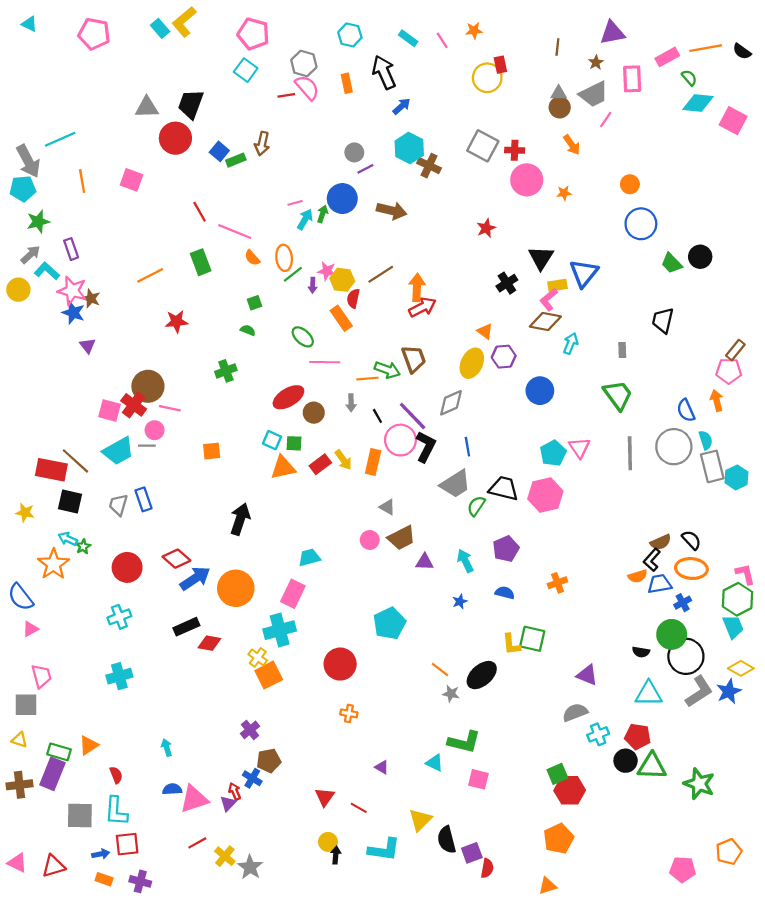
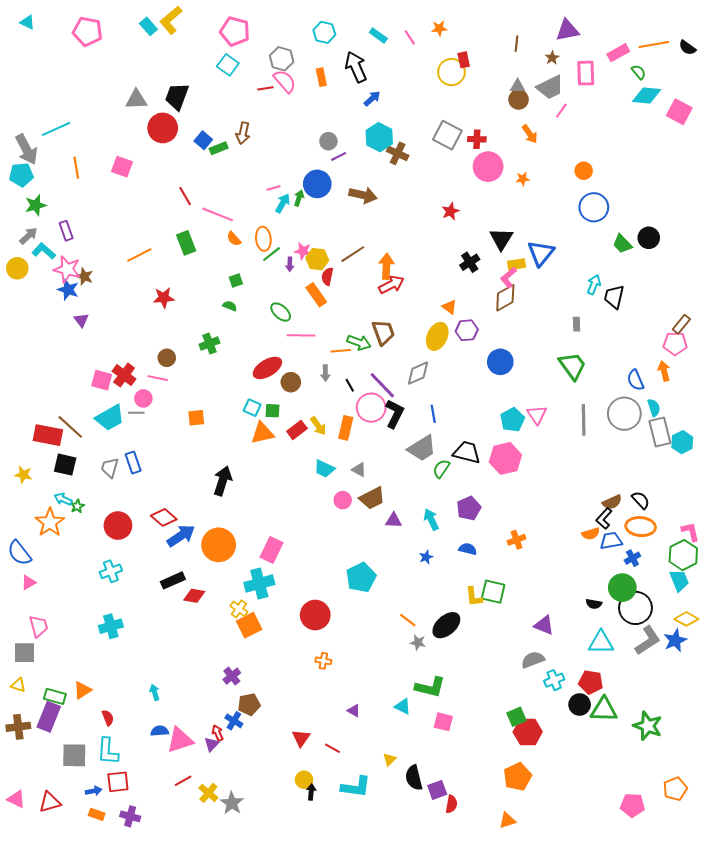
brown diamond: (545, 321) -> (505, 298), turned -40
cyan arrow: (571, 343) -> (594, 285), moved
brown circle: (148, 386) -> (167, 358), moved, size x0.6
cyan trapezoid: (309, 558) -> (324, 469), moved, turned -140
yellow triangle: (420, 820) -> (389, 759), size x0.6

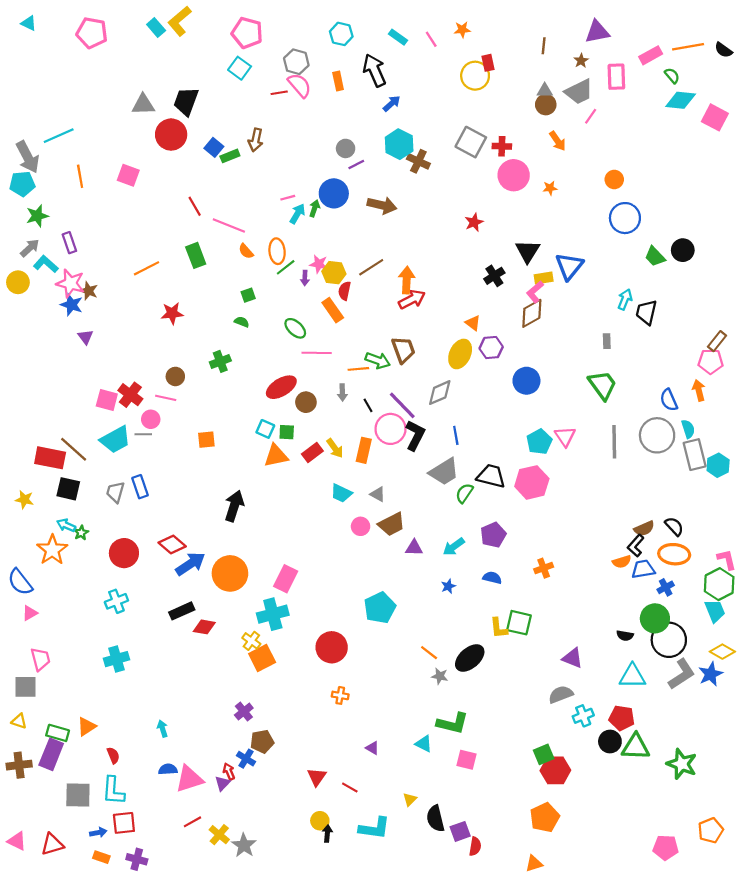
cyan arrow: (431, 519) -> (454, 547), turned -100

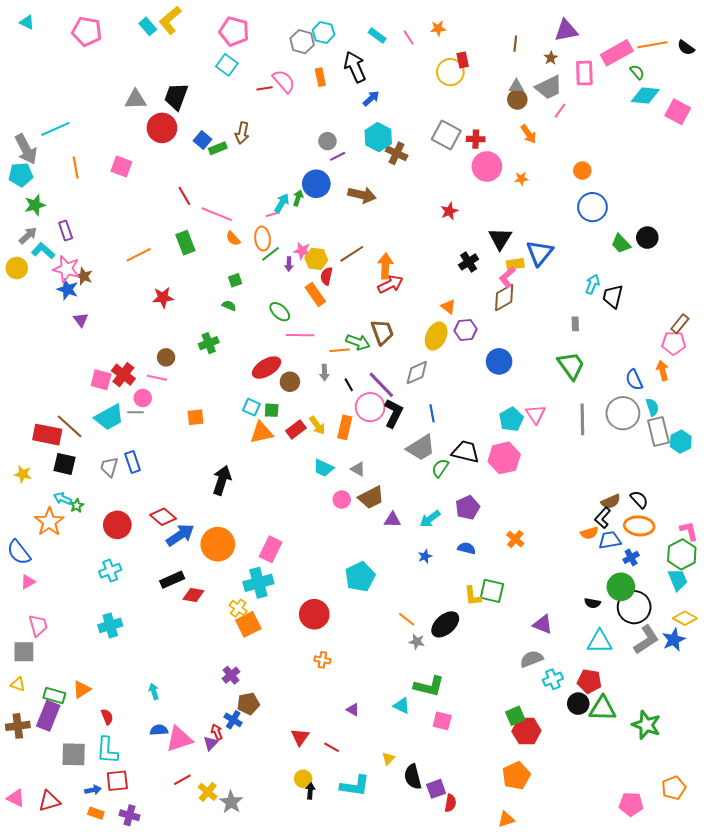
pink rectangle: (651, 55) -> (617, 53), size x1.4
gray hexagon: (296, 62) -> (302, 42), moved
pink line: (288, 198) -> (273, 214), moved
orange cross: (544, 568) -> (515, 539), turned -30

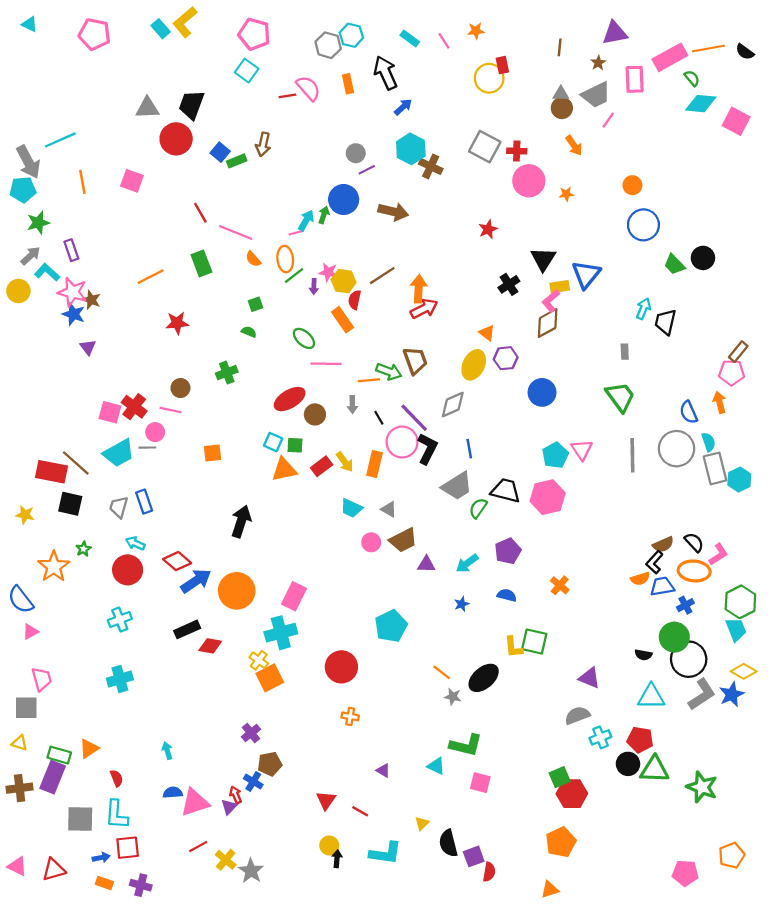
cyan arrow: (62, 498) -> (135, 543), moved
pink L-shape: (689, 531) -> (718, 554), moved, turned 70

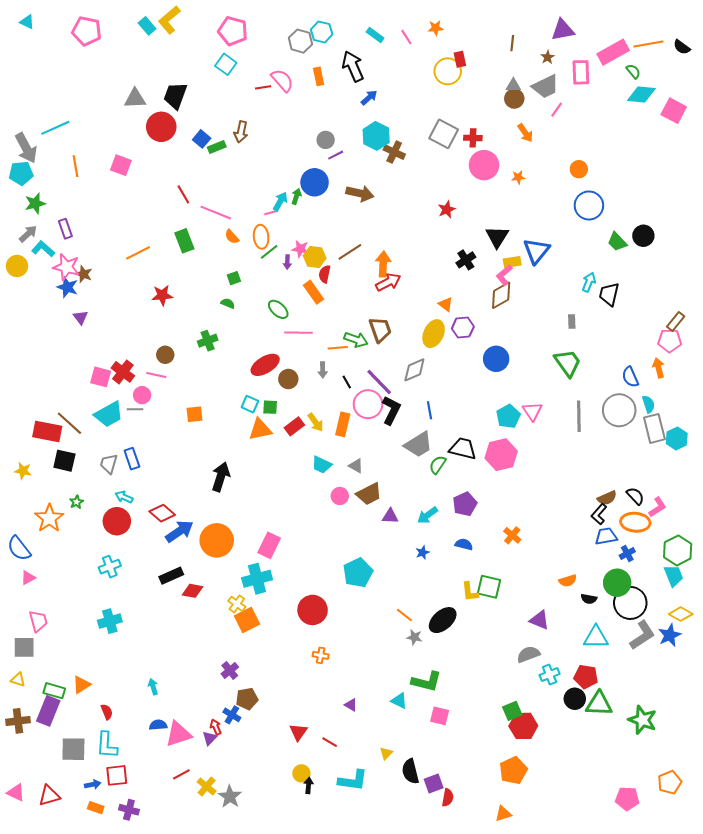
orange semicircle: (640, 579) -> (568, 581), moved

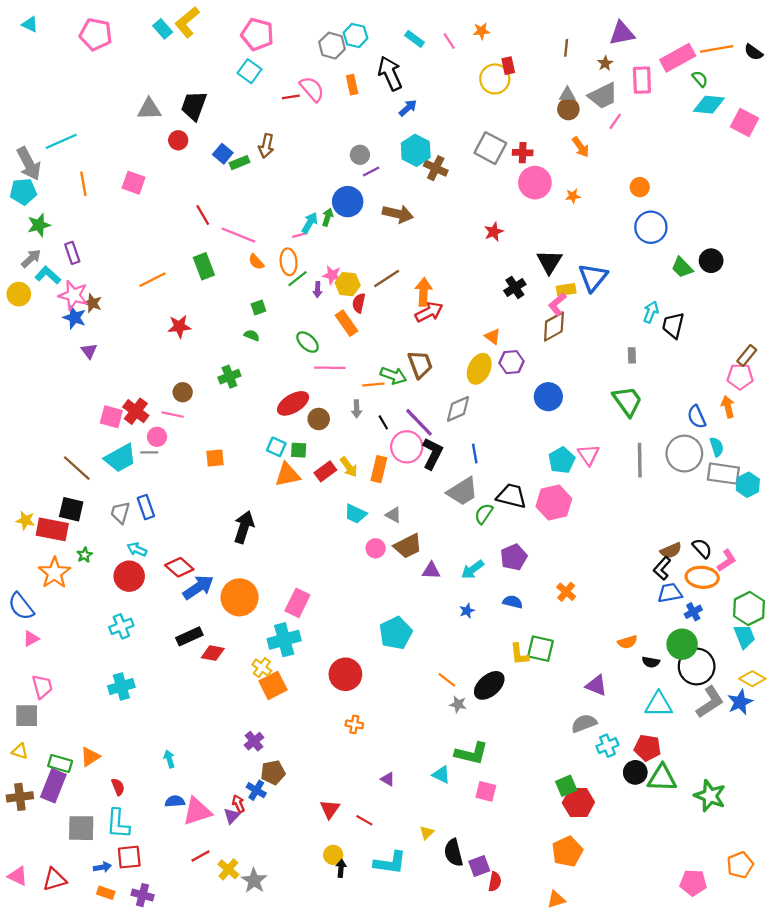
red circle: (161, 127) -> (178, 140), size x0.6
gray rectangle: (654, 428) -> (723, 474), turned -68
red rectangle: (47, 431) -> (52, 529), moved

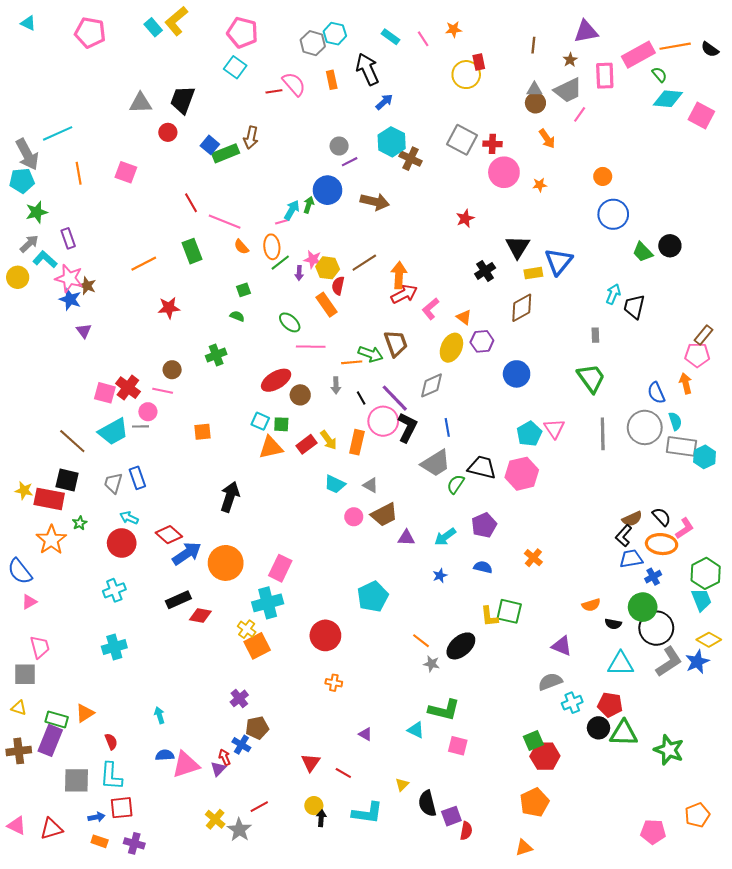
green rectangle: (240, 163) -> (226, 153), size x1.4
pink L-shape: (557, 304) -> (430, 309), moved
red line: (201, 856) -> (259, 807), moved

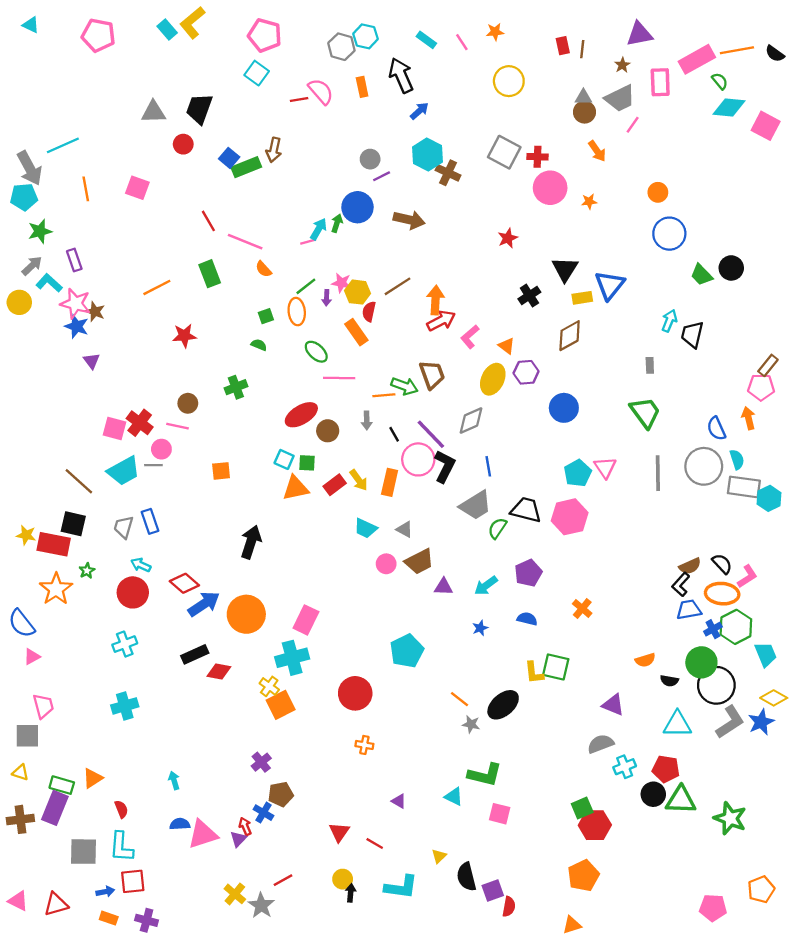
red rectangle: (479, 62) -> (563, 46), moved
orange ellipse: (272, 247) -> (297, 312), moved
green hexagon: (706, 573) -> (736, 627), moved

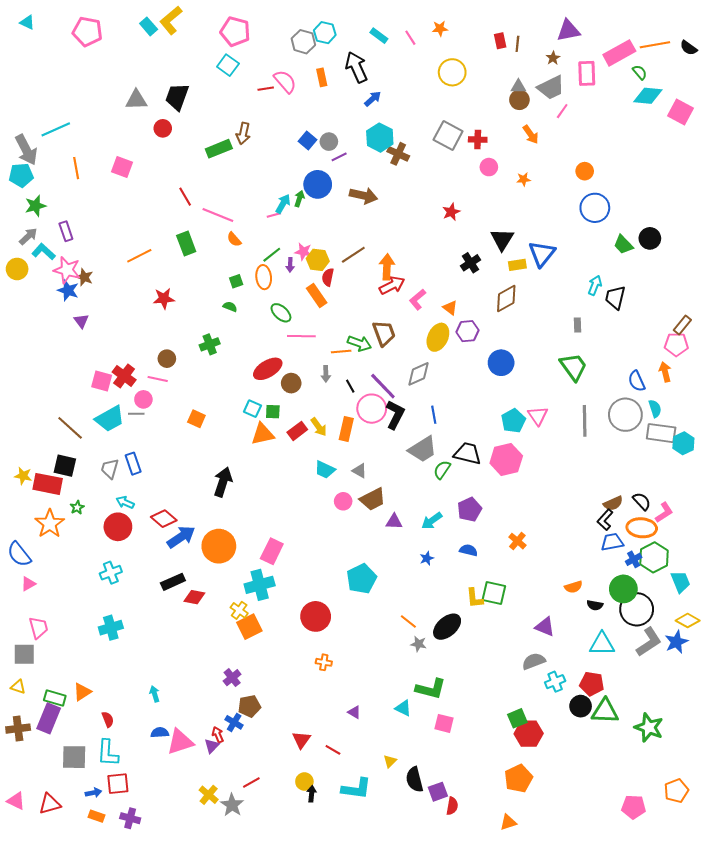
blue square: (229, 158) -> (307, 141), moved
pink circle: (550, 188) -> (489, 167), size x0.6
orange square: (221, 471) -> (196, 419), turned 30

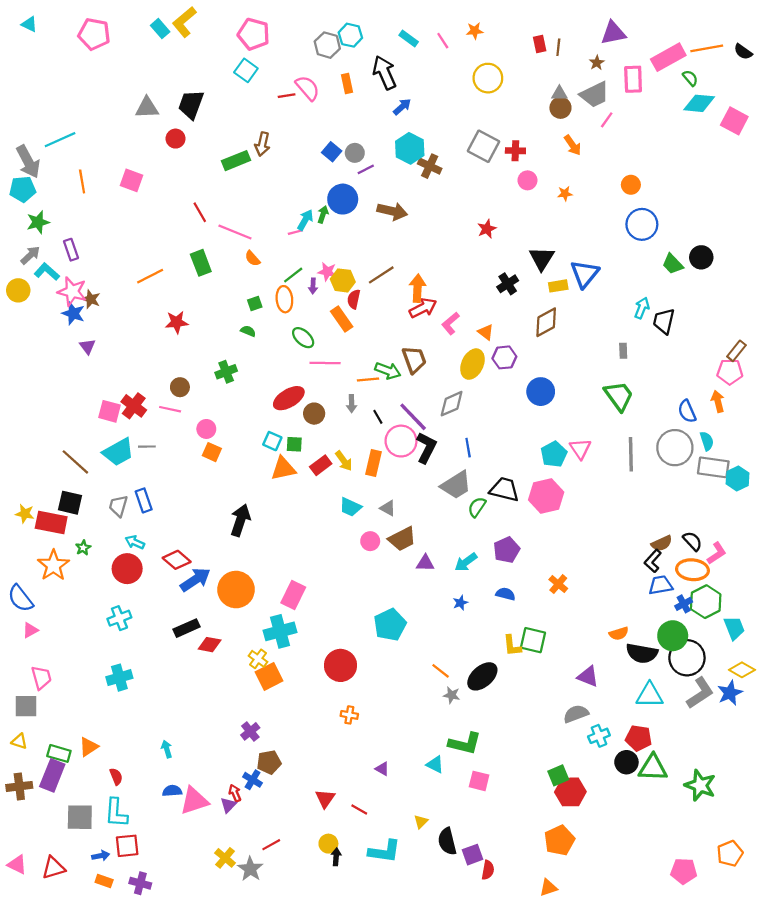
pink circle: (143, 399) -> (206, 429), moved
black semicircle: (595, 605) -> (642, 653), size x1.8

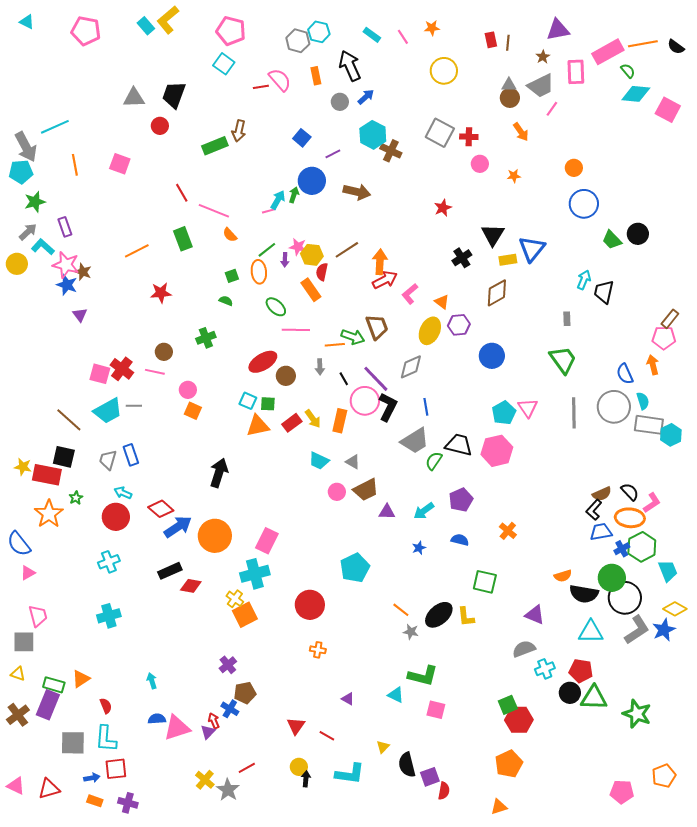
gray circle: (355, 153) -> (340, 102), moved
yellow L-shape: (512, 646) -> (466, 617), moved
brown cross: (19, 786) -> (18, 715), turned -30

